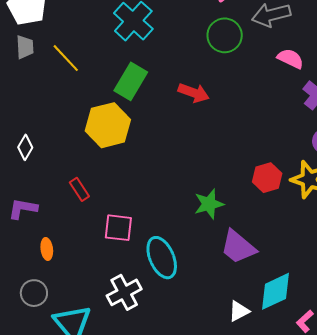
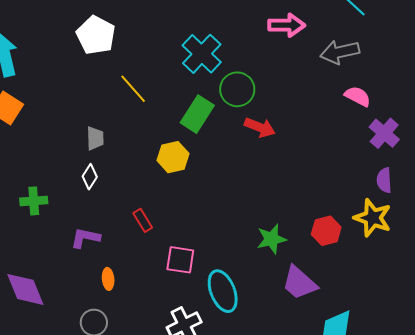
green circle: (225, 35) -> (237, 89), moved
gray trapezoid: (25, 47) -> (95, 138), moved
yellow hexagon: (108, 125) -> (173, 157), size x0.7
red hexagon: (267, 178) -> (326, 231), moved

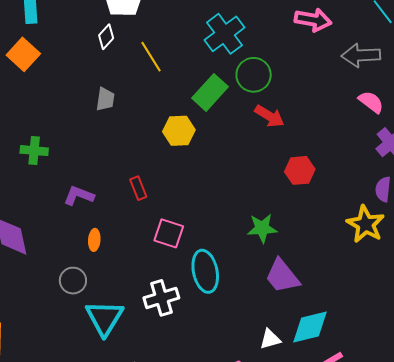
white diamond: (90, 177) -> (106, 37), moved
red hexagon: (326, 231) -> (300, 170), moved

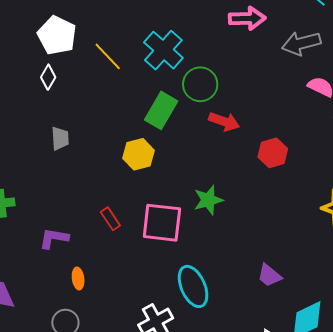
yellow line: (151, 57) -> (108, 56), moved
red hexagon: (300, 170) -> (273, 153), moved
green star: (262, 228) -> (208, 200), moved
pink square: (169, 233) -> (162, 223), moved, size x1.4
purple trapezoid: (282, 276) -> (269, 275), size x0.7

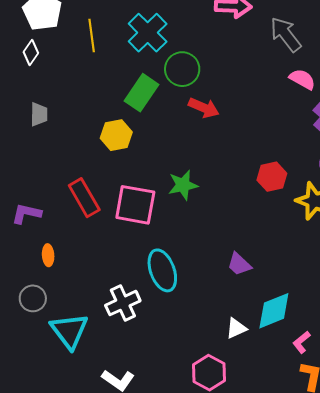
gray arrow: (301, 43) -> (286, 34), turned 63
yellow line: (108, 56) -> (92, 35), turned 32
red hexagon: (273, 153) -> (272, 177), moved
red rectangle: (110, 219) -> (84, 198), size x1.6

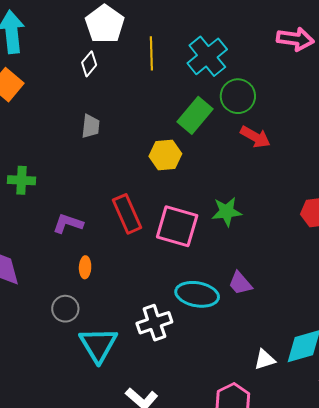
purple trapezoid: (239, 264) -> (240, 283), moved
cyan ellipse: (162, 270) -> (197, 294), turned -66

